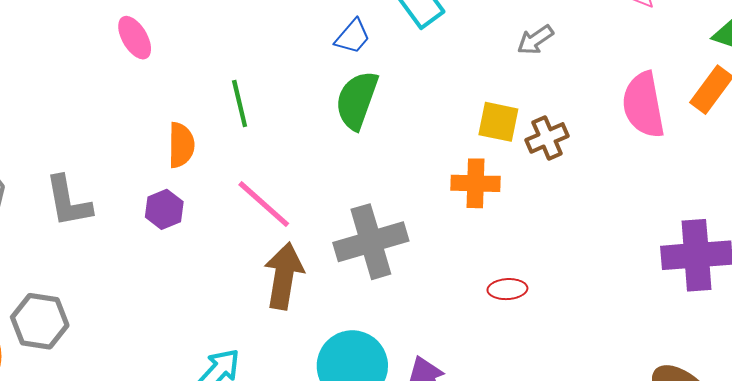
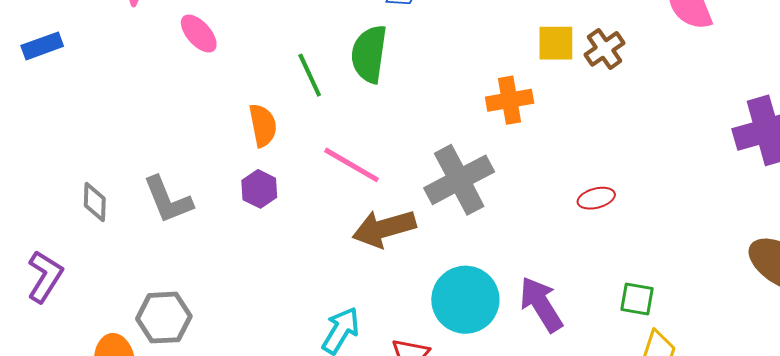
green semicircle: (357, 100) -> (369, 54), moved
orange cross: (475, 183) -> (510, 100), moved
brown arrow: (284, 276) -> (384, 228), turned -104

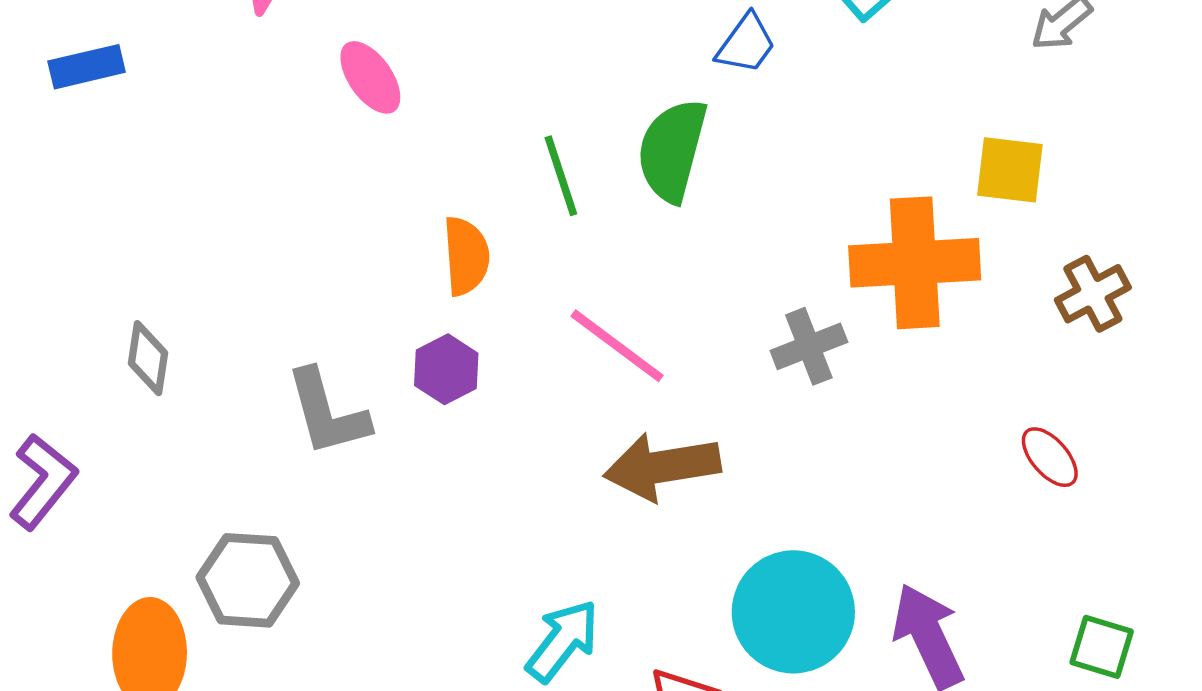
brown cross: (605, 49) -> (1093, 294), moved
orange cross: (510, 100) -> (915, 263), size x1.5
gray cross: (459, 180) -> (809, 346), moved, size x0.6
red ellipse: (596, 198) -> (1050, 457), turned 57
gray L-shape: (168, 200) -> (327, 413), moved

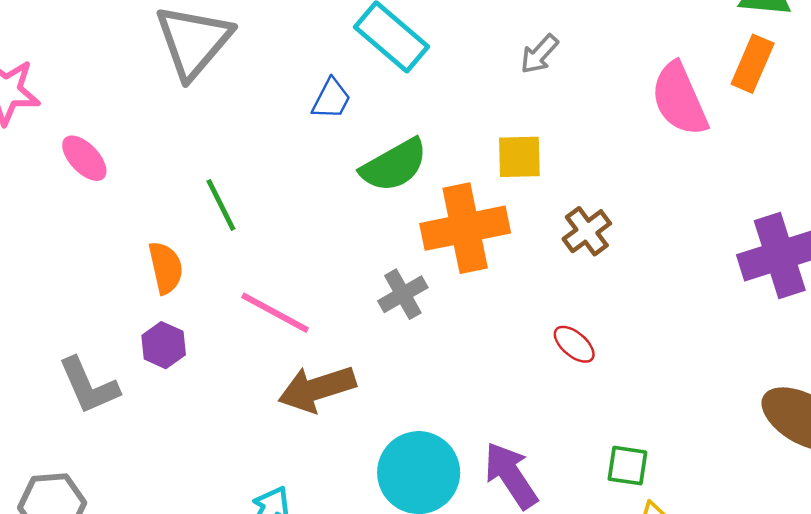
green semicircle: (672, 150) -> (394, 165), moved, turned -126

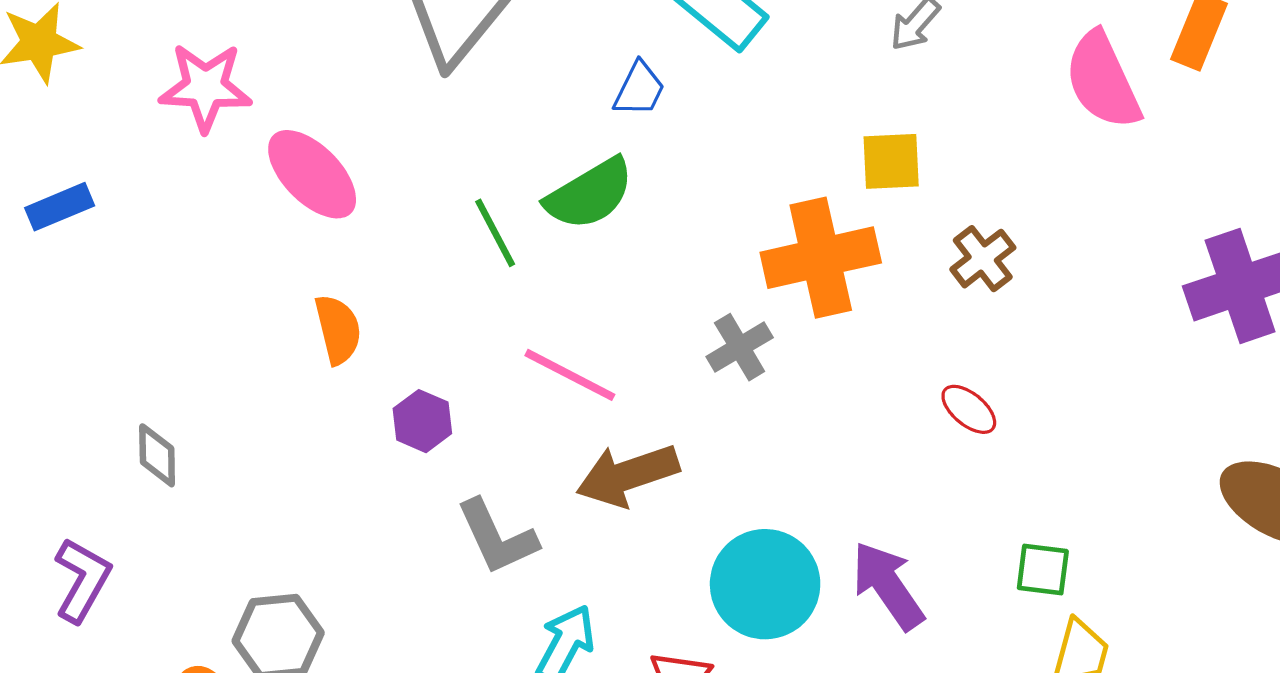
pink ellipse: (84, 158) -> (312, 174), size x1.5
green semicircle: (394, 165) -> (590, 194), moved
orange semicircle: (166, 268) -> (338, 329), moved
gray L-shape: (89, 386) -> (497, 537), moved

